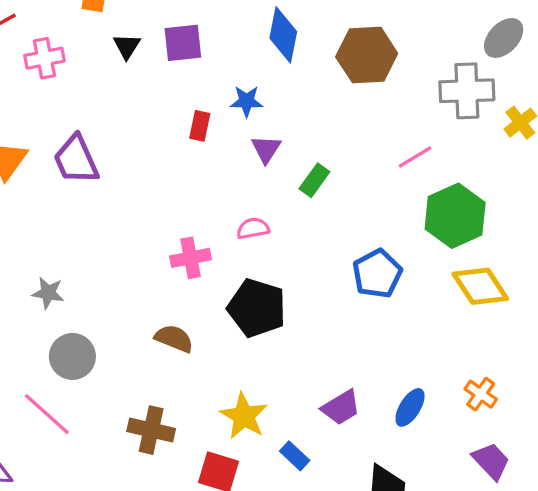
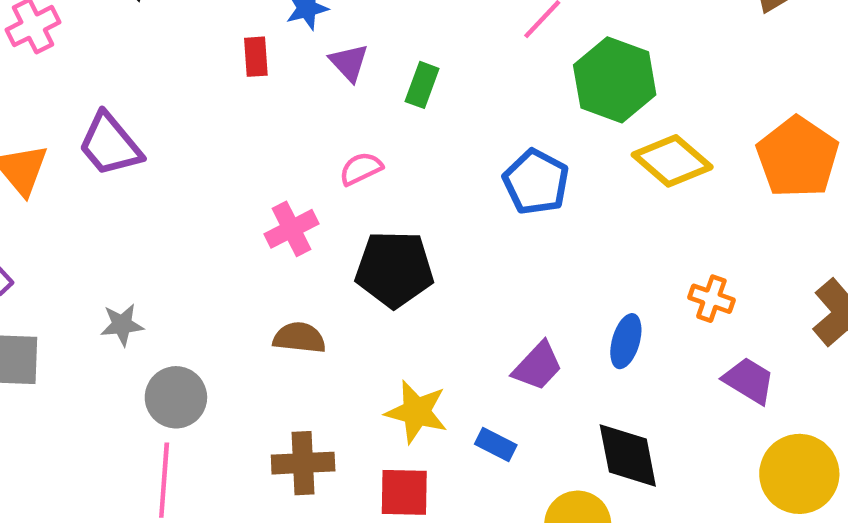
pink line: (47, 414) -> (164, 480), turned 68

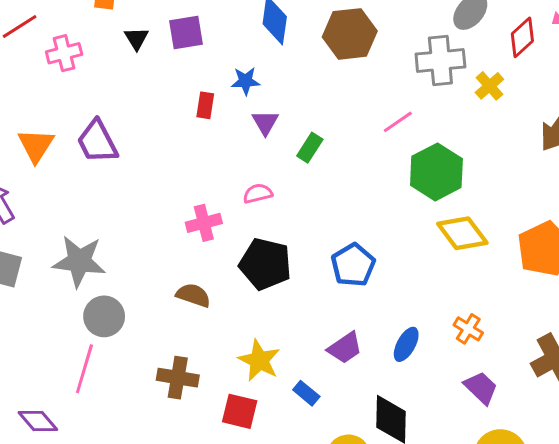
blue pentagon: (536, 182) -> (353, 265), moved
gray star: (122, 325) -> (79, 261), size x1.8

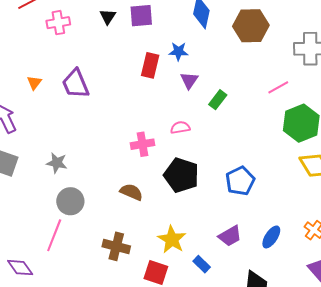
red rectangle: (205, 105) -> (150, 65), size x1.4
orange triangle: (36, 145) -> (34, 83), size x0.6
gray star: (79, 261) -> (57, 163), size x0.6

